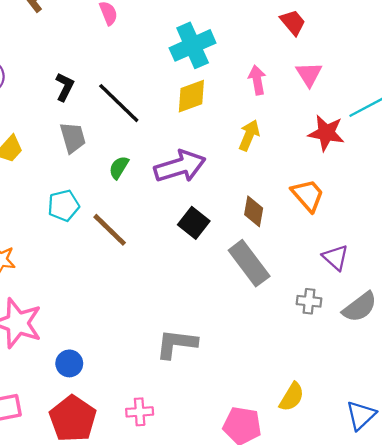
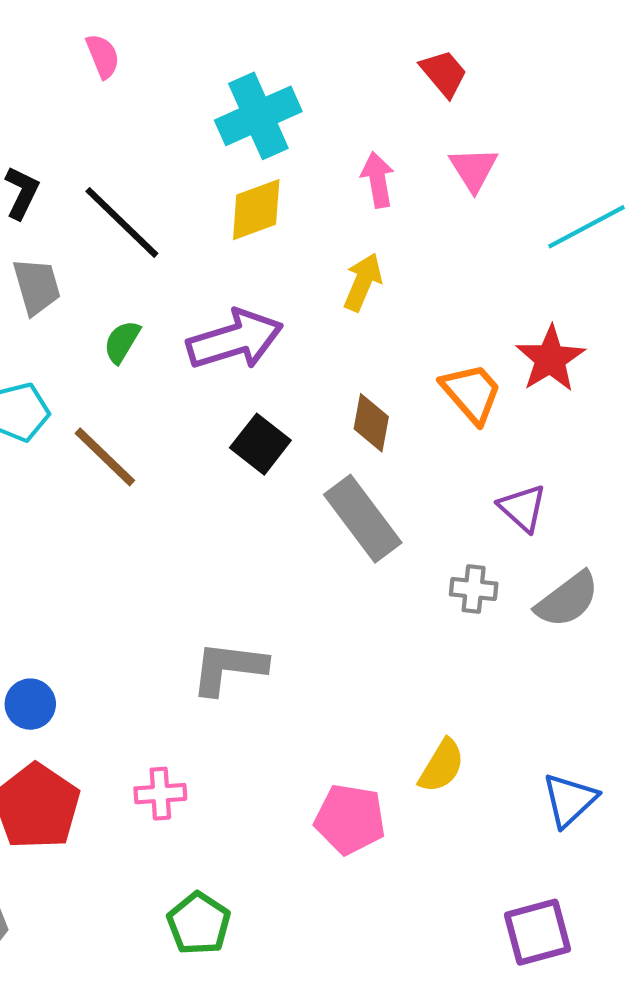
red star: (326, 133) -> (550, 359), moved, turned 30

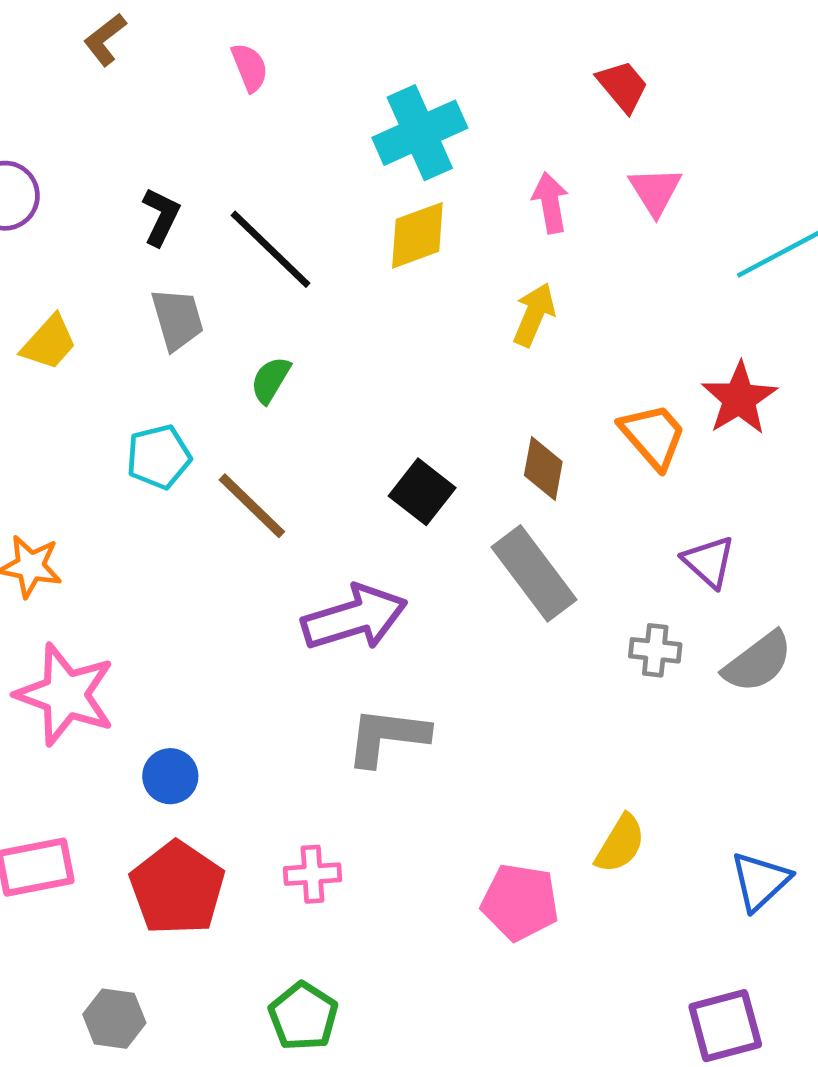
purple arrow: (235, 340) -> (354, 618), moved
green pentagon: (199, 924) -> (303, 1016), moved

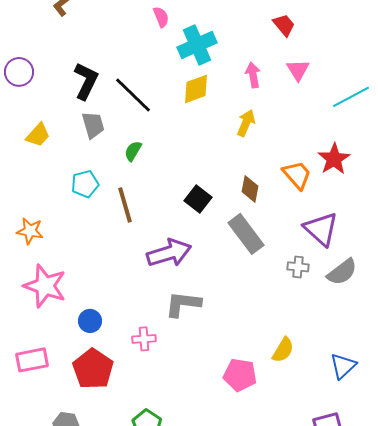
pink semicircle: (250, 67) -> (161, 17), moved
black L-shape: (161, 217) -> (86, 81), size x1.5
brown line: (252, 506) -> (125, 205), turned 30
purple triangle: (709, 562) -> (321, 229), size x1.5
pink cross: (313, 874) -> (144, 339), moved

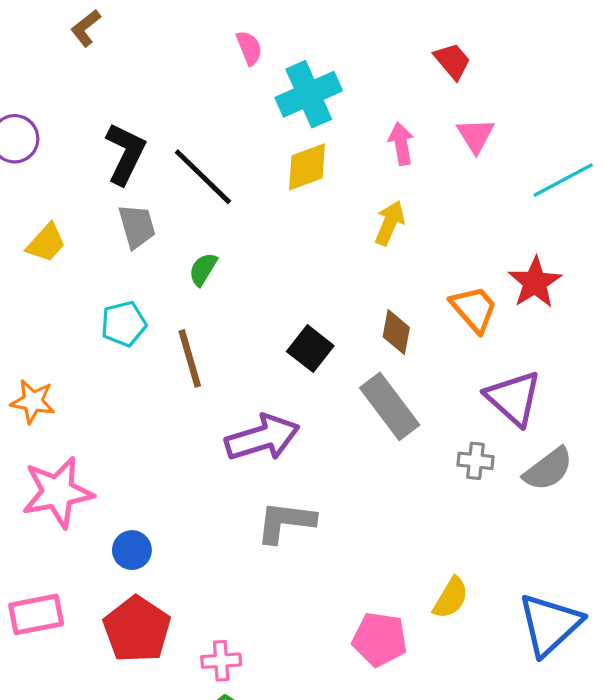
pink star: (45, 286) -> (58, 492), turned -30
pink cross: (144, 339) -> (221, 661), moved
blue triangle: (343, 366) -> (550, 624), size x1.5

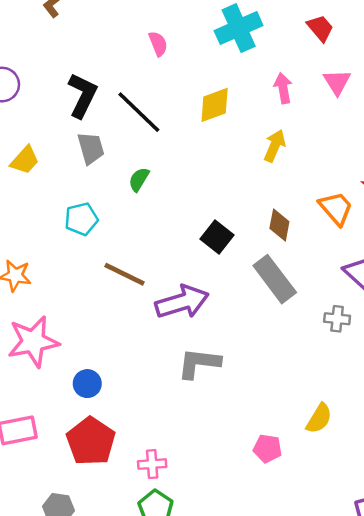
pink semicircle: (249, 48) -> (158, 44), moved
cyan cross: (309, 94) -> (239, 28), moved
brown line: (190, 358) -> (124, 274), moved, turned -48
pink pentagon: (380, 639) -> (267, 448), size x0.7

